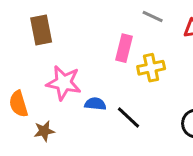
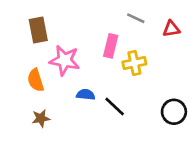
pink star: (64, 83) -> (65, 60), moved
orange semicircle: (18, 104) -> (36, 80), moved

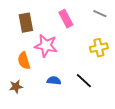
pink rectangle: (111, 46) -> (66, 19), moved, turned -42
blue semicircle: (86, 95) -> (54, 81), moved
brown star: (41, 118) -> (16, 87), moved

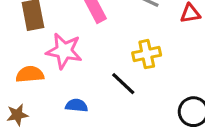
orange semicircle: (24, 61) -> (30, 74), turned 102
black line: (84, 81) -> (123, 84), moved

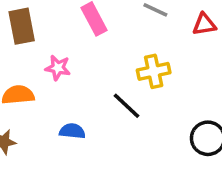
pink star: (64, 51) -> (58, 68), size x0.6

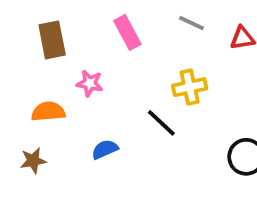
blue semicircle: (72, 131) -> (105, 149), turned -30

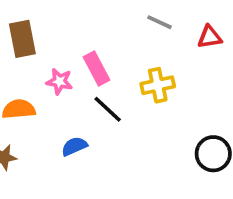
pink rectangle: (127, 32) -> (97, 68), moved
black line: (161, 123) -> (108, 109), moved

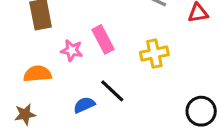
black line: (108, 109) -> (112, 91), moved

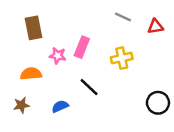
pink rectangle: (103, 39) -> (82, 47), turned 50
blue semicircle: (84, 105) -> (60, 106), moved

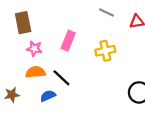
pink star: (58, 56) -> (34, 49), moved
orange semicircle: (31, 74) -> (35, 72), moved
black line: (89, 87) -> (61, 78), moved

